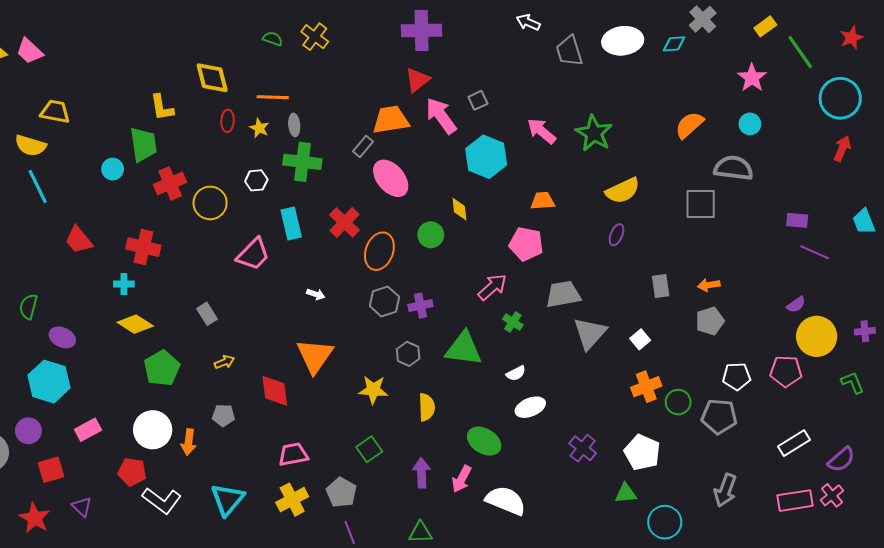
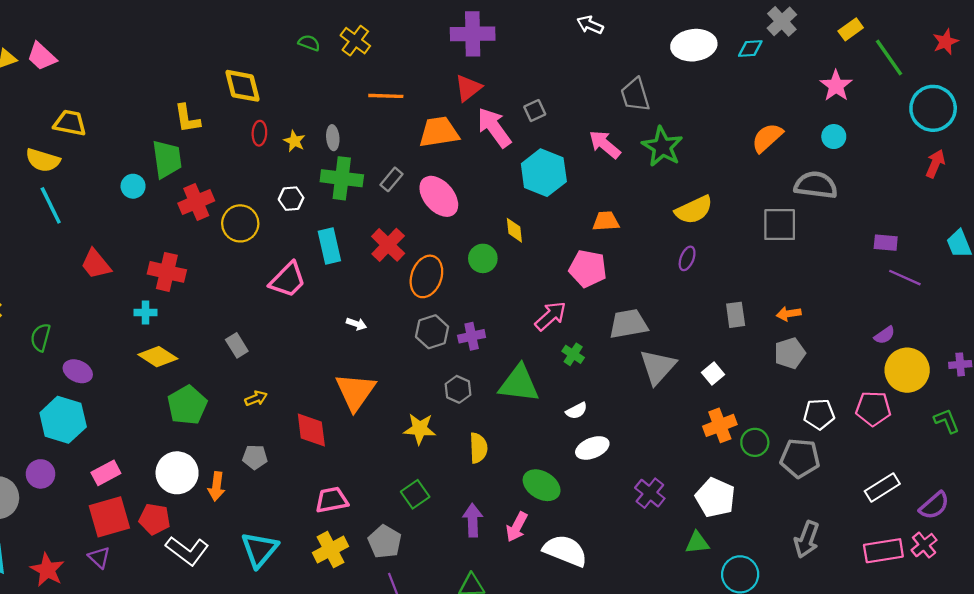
gray trapezoid: (569, 51) -> (635, 95), moved
orange line: (273, 97) -> (386, 96), moved
gray rectangle: (363, 146) -> (391, 179), moved
red square: (51, 470) -> (109, 517), moved, size x1.4

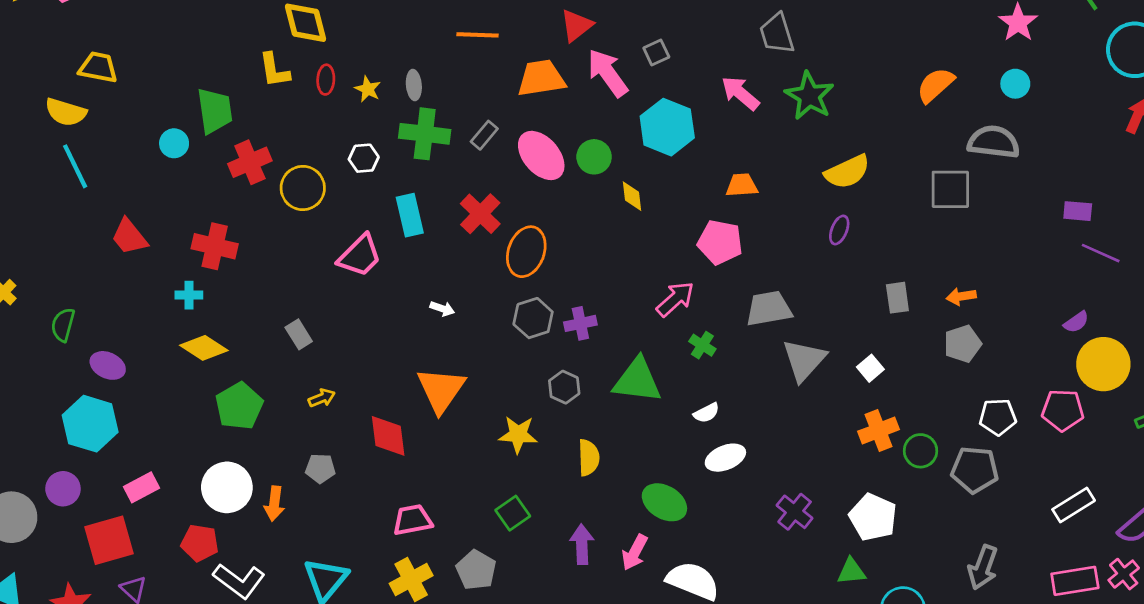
yellow L-shape: (187, 118) -> (274, 70), moved
green circle: (483, 258) -> (594, 157), moved
red square: (109, 517) -> (109, 540), moved

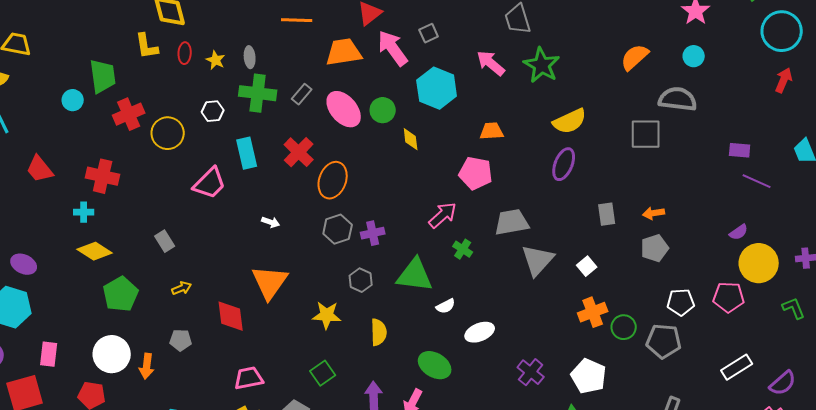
purple ellipse: (839, 230) -> (564, 164), size x1.5
white semicircle: (706, 413) -> (446, 306), moved
pink rectangle: (142, 487) -> (49, 354), turned -55

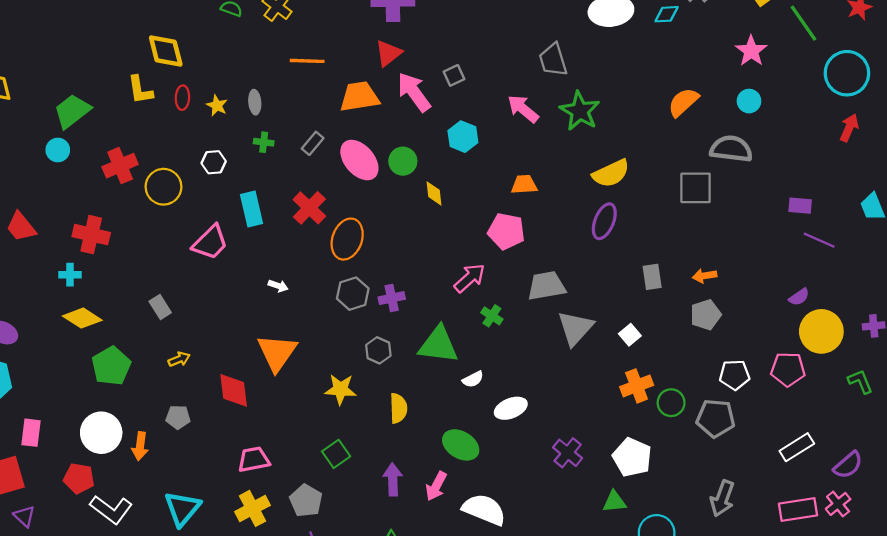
green trapezoid: (103, 76) -> (72, 111), moved, turned -120
cyan hexagon: (437, 88) -> (463, 137), size x0.7
green cross: (258, 93) -> (264, 142), size x0.5

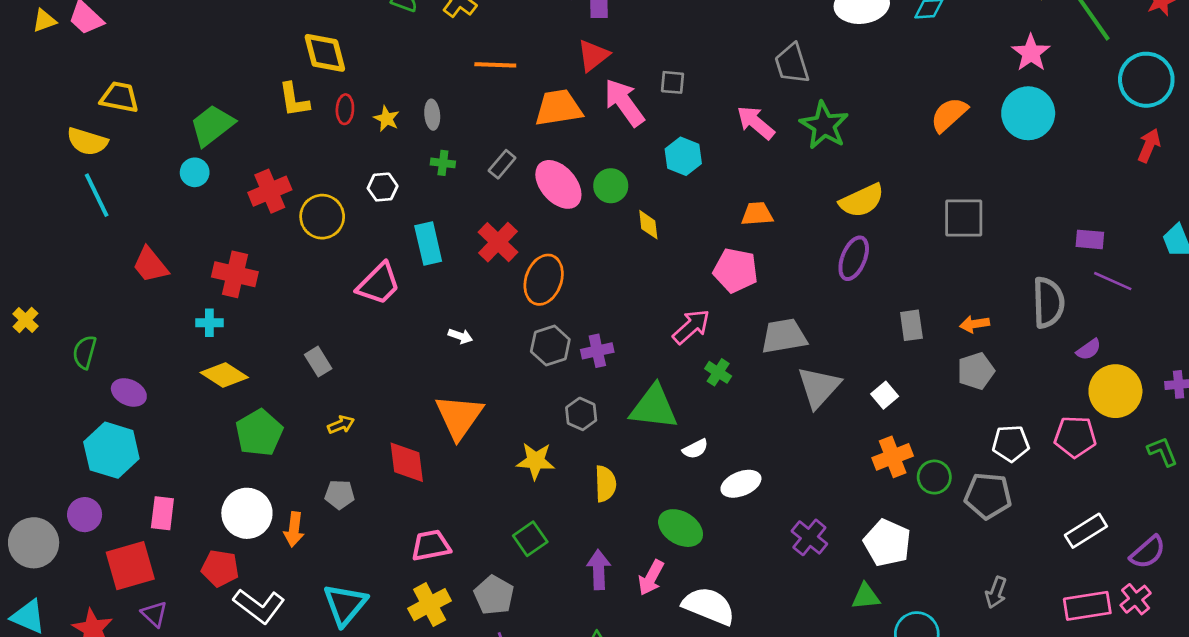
gray square: (454, 75) -> (672, 82), turned 30
cyan circle: (749, 101) -> (1028, 113), size x1.8
gray semicircle: (731, 149) -> (1048, 303), moved, turned 81
gray arrow: (722, 498) -> (996, 592), size x0.7

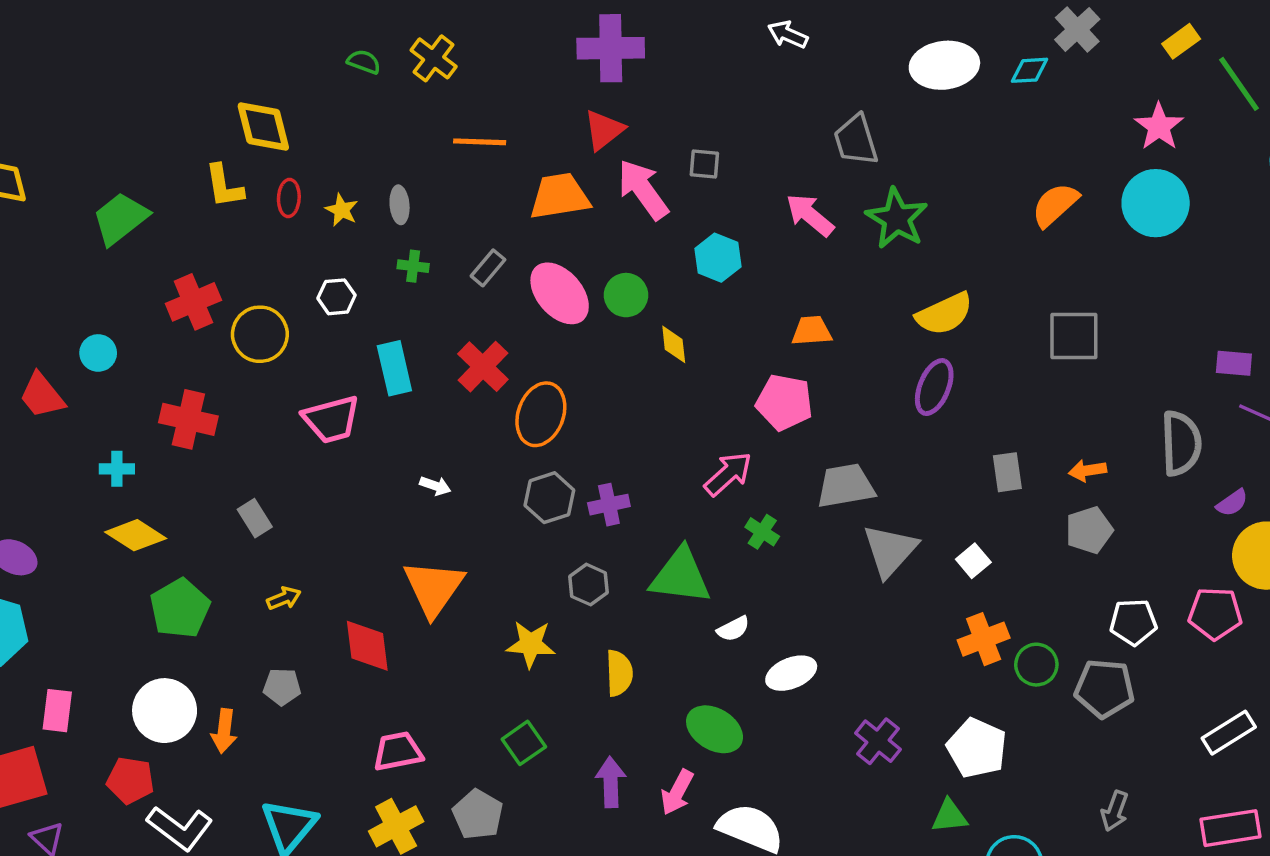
cyan circle: (195, 172) -> (98, 353), moved
red cross: (235, 274) -> (188, 419), moved
pink trapezoid: (379, 284) -> (331, 419), turned 30

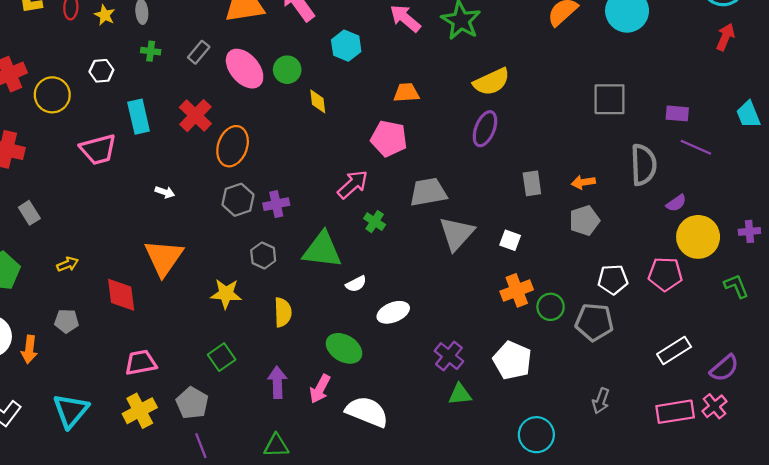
gray square: (1074, 336) -> (610, 99), moved
gray rectangle: (255, 518) -> (29, 213), moved
white square: (973, 561) -> (510, 240), turned -30
green triangle: (950, 816) -> (460, 394), moved

